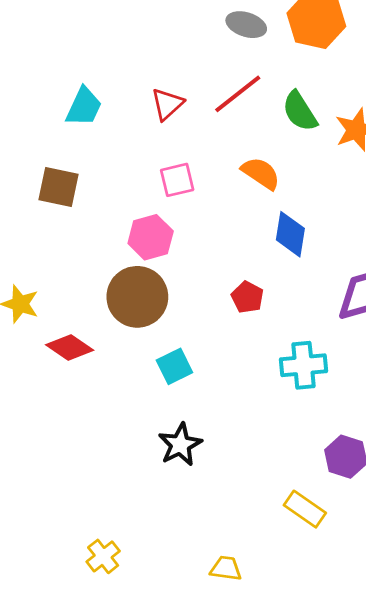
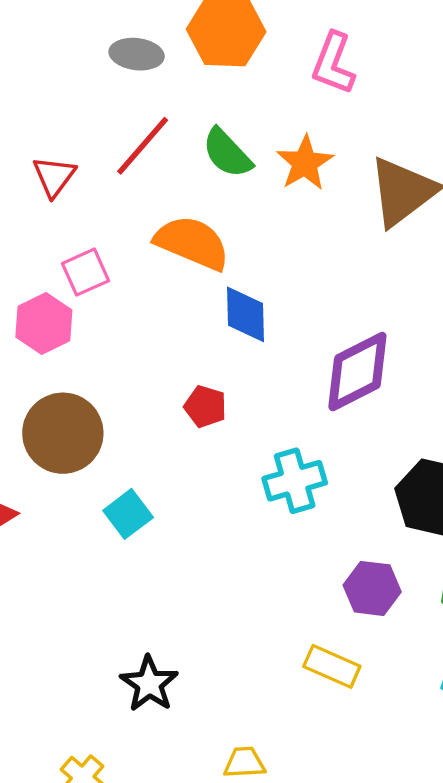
orange semicircle: (261, 173) -> (192, 243), size x1.4
pink hexagon: (151, 237) -> (44, 323), moved
black star: (180, 445) -> (149, 684), moved

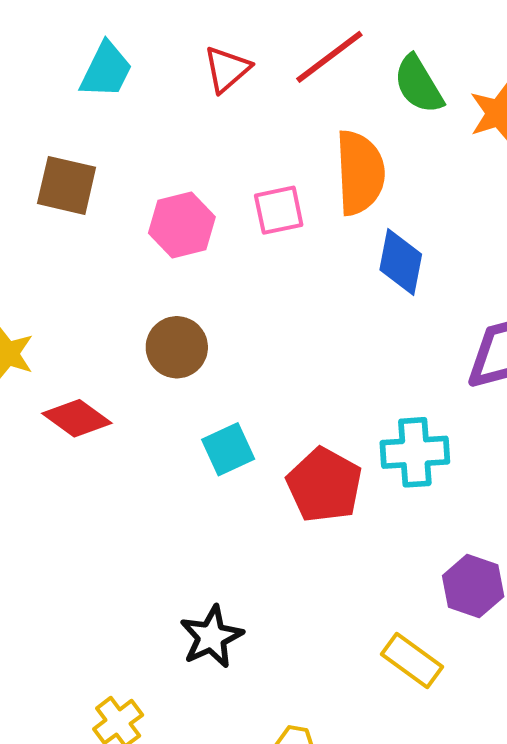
orange semicircle: (192, 243) -> (360, 173), turned 52
pink square: (85, 272) -> (279, 210), moved
red pentagon: (205, 407) -> (324, 485), moved, size x1.6
brown circle: (63, 433) -> (177, 347), size x0.7

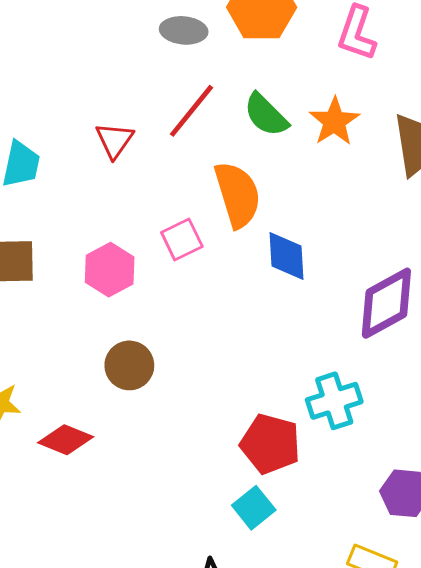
cyan square: (228, 449) -> (254, 508), moved

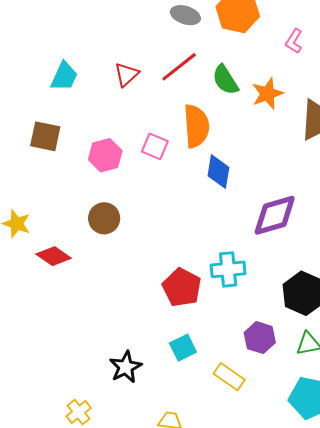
pink L-shape: (357, 33) -> (294, 41), size x0.7
pink square: (182, 239) -> (155, 146), turned 36
cyan square: (254, 508) -> (183, 348), moved

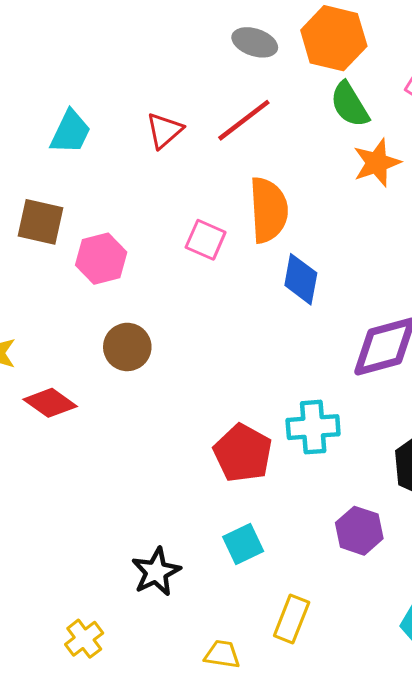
green semicircle: (225, 80) -> (350, 105), moved
pink hexagon: (105, 155) -> (101, 259), moved
yellow rectangle: (229, 377) -> (292, 619), moved, turned 76

